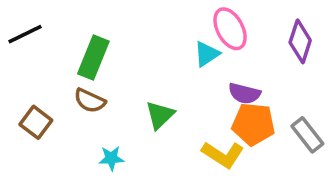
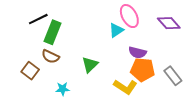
black line: (25, 34) -> (38, 19), moved
purple diamond: (300, 41) -> (169, 23), turned -60
brown square: (36, 122) -> (30, 71), moved

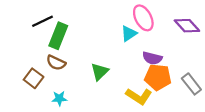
cyan star: (63, 89) -> (59, 98), moved

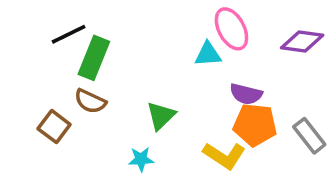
purple diamond: (187, 26) -> (302, 42), turned -40
cyan triangle: (129, 34) -> (208, 54), turned 30
cyan star: (59, 98) -> (141, 159), moved

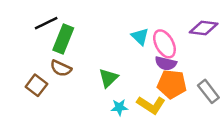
pink ellipse: (231, 29) -> (164, 44), moved
cyan triangle: (208, 54) -> (140, 37), turned 48
cyan star: (141, 159) -> (119, 107), moved

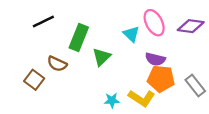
green rectangle: (63, 39) -> (79, 38), moved
pink ellipse: (164, 44) -> (154, 23), moved
green triangle: (108, 78) -> (102, 57), moved

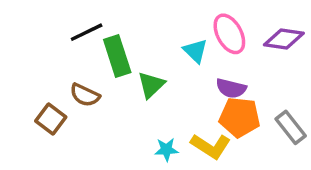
black line: (43, 22) -> (87, 32), moved
green rectangle: (79, 38) -> (117, 56), turned -40

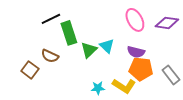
cyan triangle: (195, 51) -> (107, 46), moved

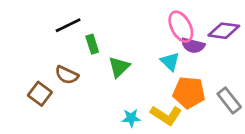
green rectangle: (69, 33) -> (92, 44), size x0.6
cyan triangle: (107, 46) -> (170, 62), moved
purple semicircle: (136, 52) -> (193, 45), moved

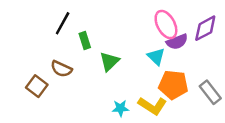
black line: (68, 25) -> (63, 23), turned -35
purple diamond: (224, 31) -> (205, 28), turned -36
purple semicircle: (193, 45) -> (177, 42), turned -35

